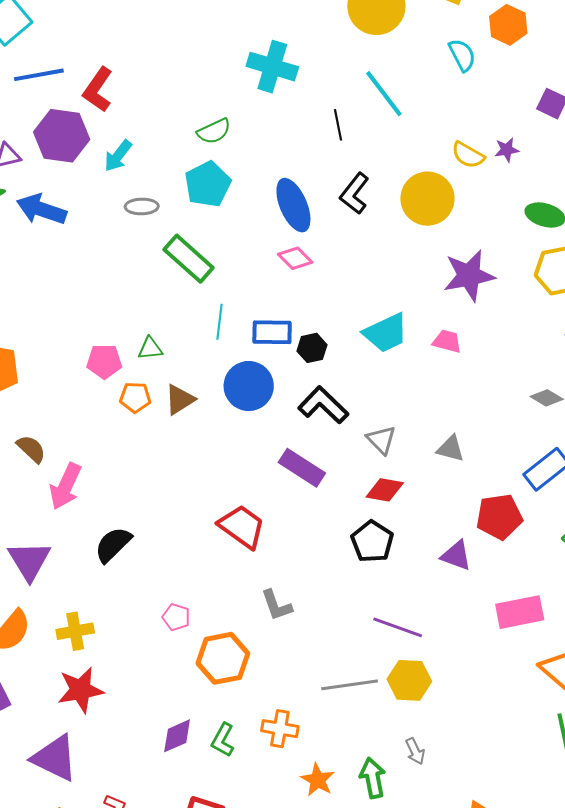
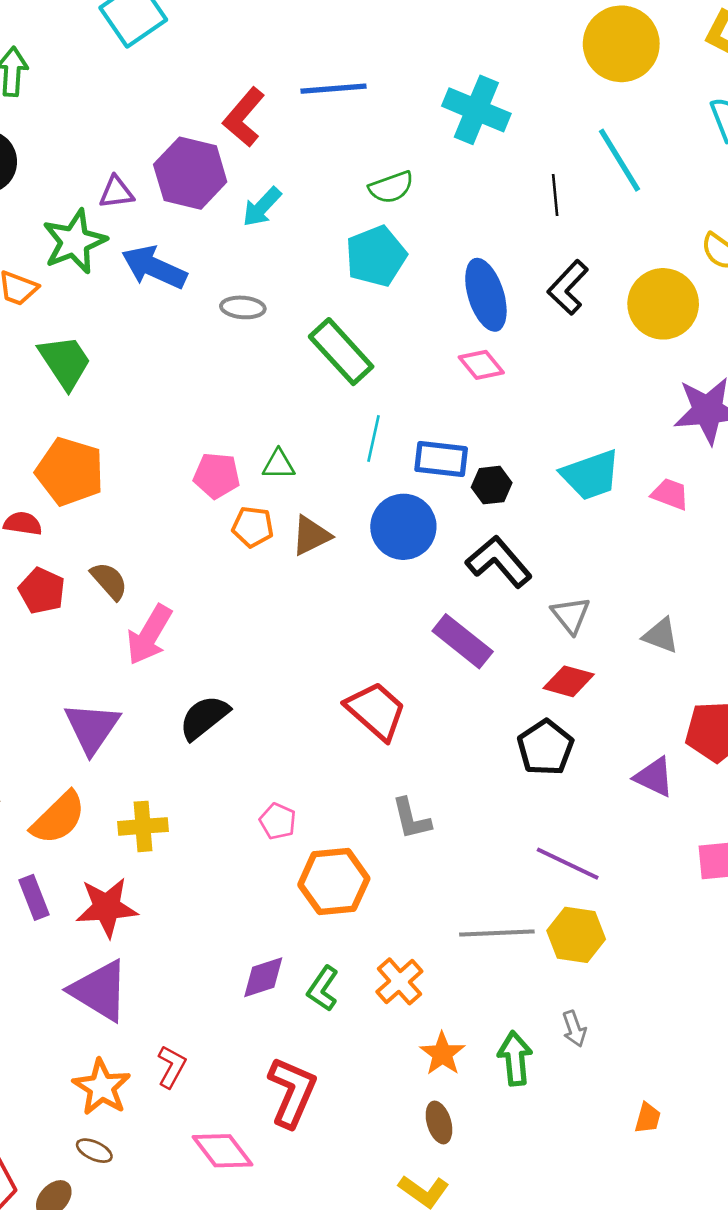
blue line: (39, 75) -> (333, 89), moved
gray ellipse: (142, 206) -> (243, 307), moved
red star: (81, 690) -> (107, 907), moved
orange cross: (280, 729) -> (399, 981), turned 33

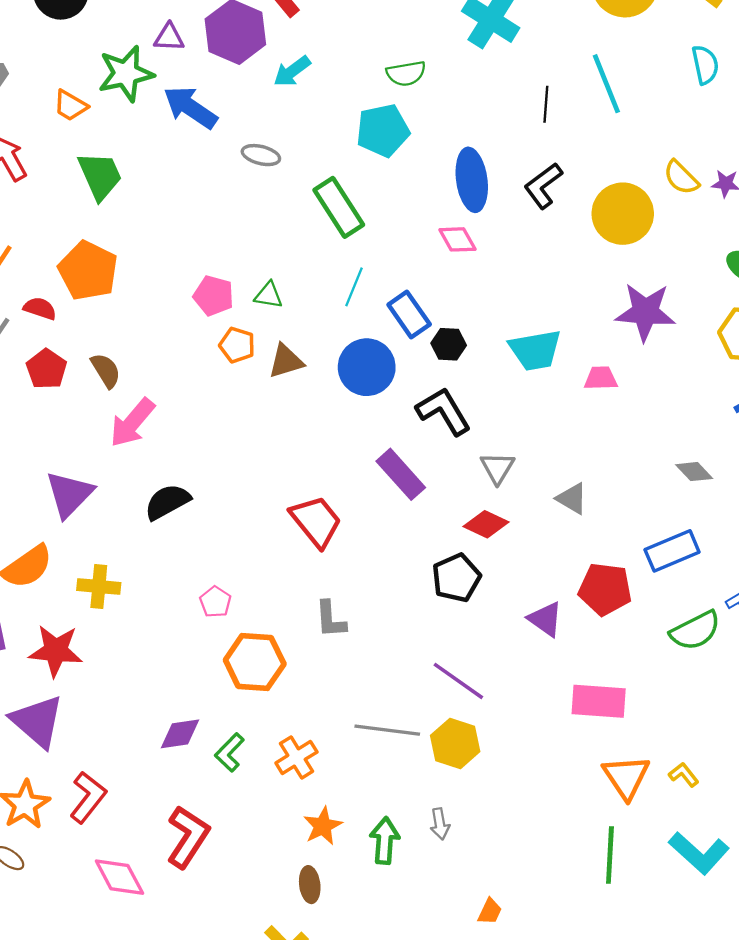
blue rectangle: (441, 459) -> (409, 314), turned 39
pink trapezoid: (670, 494) -> (601, 378), turned -32
red L-shape: (172, 1067) -> (88, 797), size x1.4

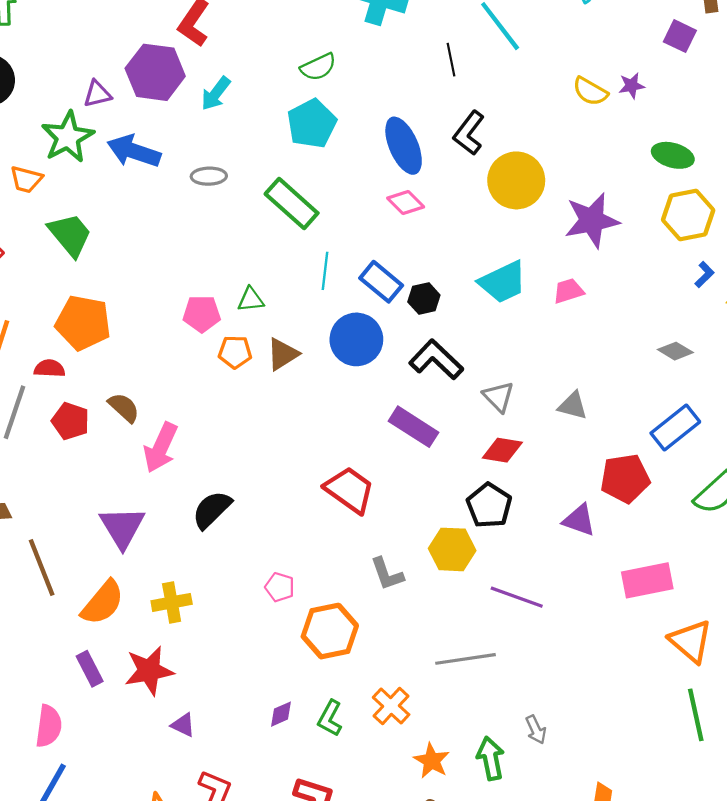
yellow circle: (623, 214) -> (516, 180), moved
purple triangle: (37, 721) -> (183, 725), moved, size x0.5
purple diamond: (180, 734) -> (281, 714), size x0.7
yellow hexagon: (455, 743) -> (452, 549), moved

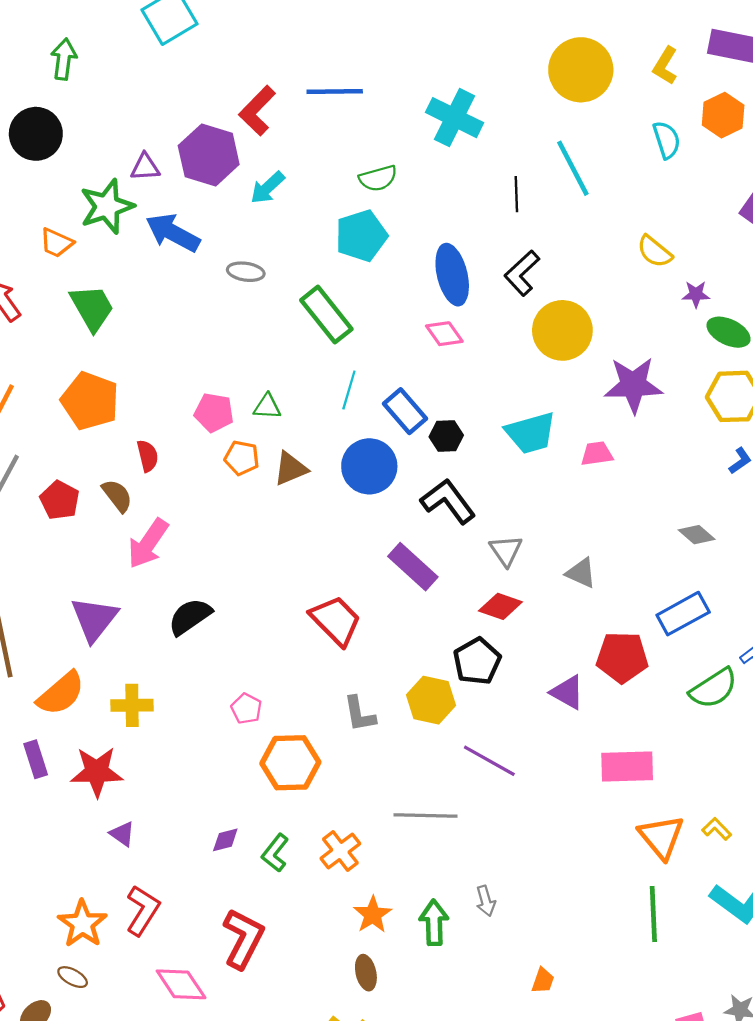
purple star: (632, 86) -> (696, 294), moved
red semicircle: (49, 368) -> (148, 456), moved, turned 64

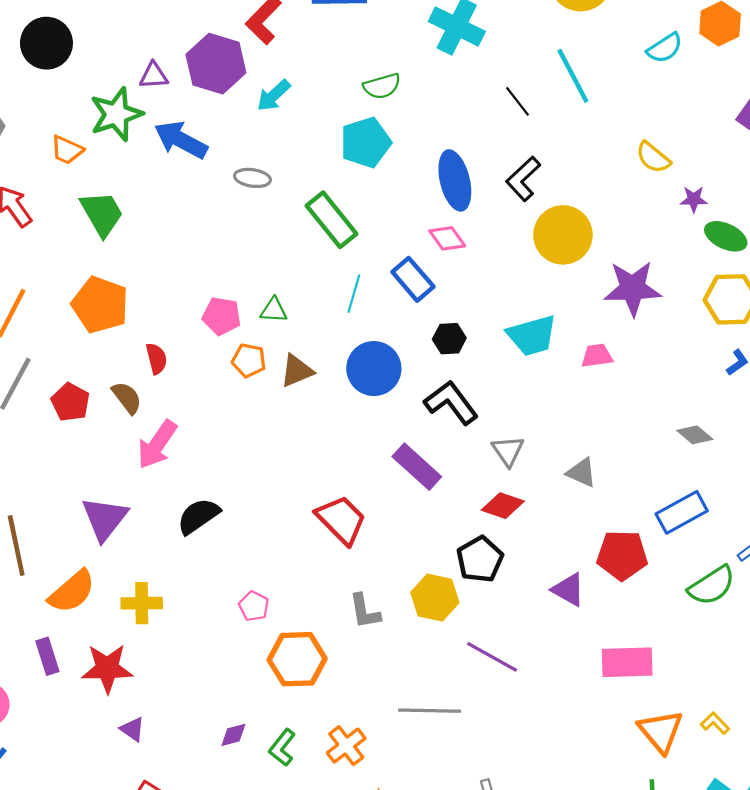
cyan semicircle: (667, 140) -> (665, 48), turned 75
black line: (516, 194) -> (518, 101), turned -36
blue rectangle: (405, 411) -> (413, 279), moved

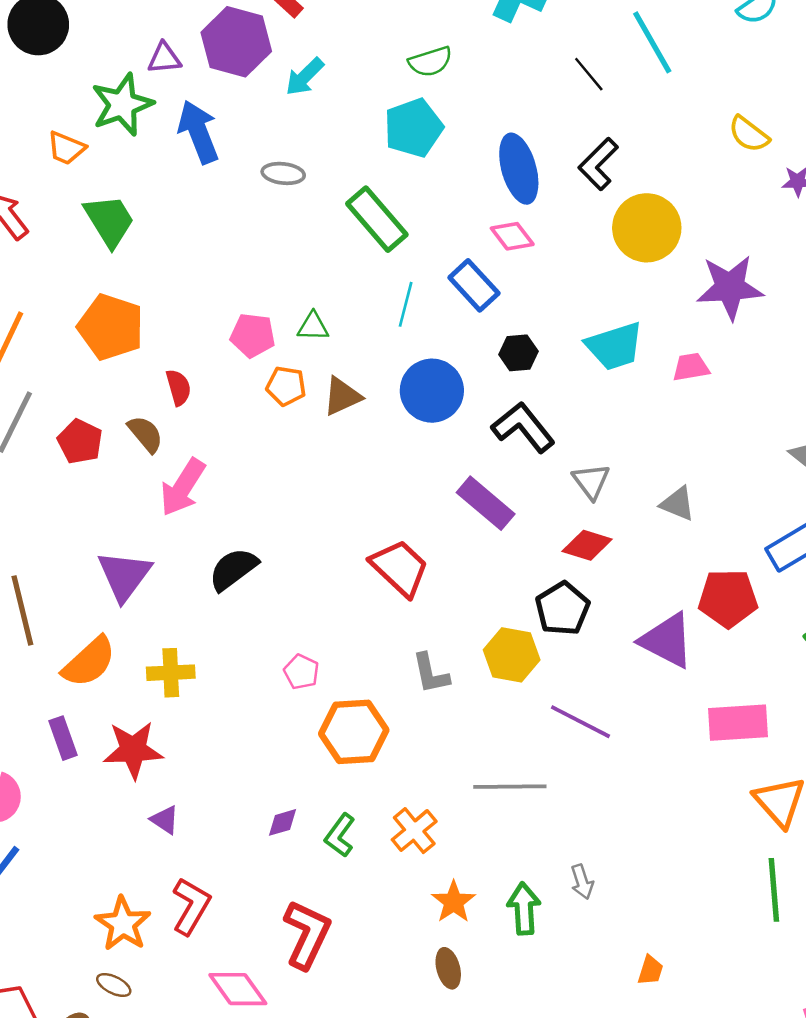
blue arrow: (181, 140) -> (198, 132), turned 42
purple triangle: (568, 590) -> (667, 640), size x1.4

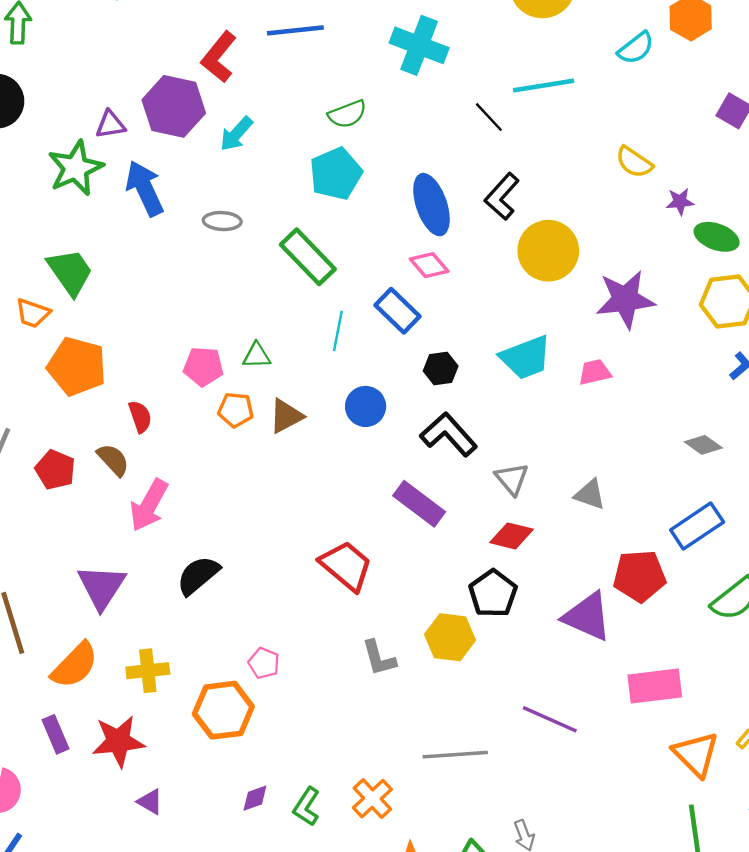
cyan line: (652, 42) -> (544, 86), turned -66
orange trapezoid: (66, 148) -> (33, 313), moved
blue circle: (432, 391) -> (366, 406), size x0.7
purple line: (581, 722) -> (550, 719), moved
orange hexagon: (354, 732) -> (223, 710), moved

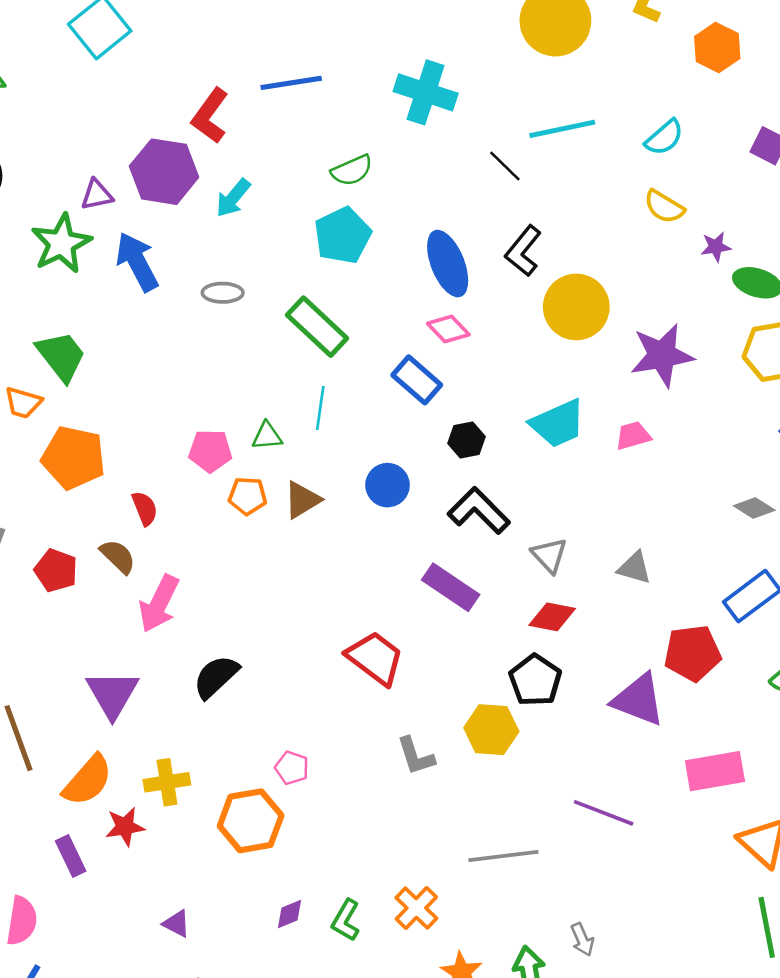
cyan semicircle: (636, 48) -> (664, 137), moved
cyan line: (338, 331) -> (320, 408), moved
red star: (118, 741) -> (125, 827), moved, size x0.7

